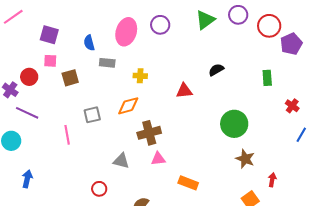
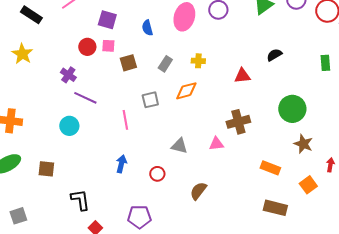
gray rectangle: (107, 63) -> (165, 64), moved, turned -63
red circle: (29, 77) -> (87, 47), moved
brown cross: (149, 133) -> (238, 122), moved
blue arrow: (27, 179) -> (121, 164), moved
orange rectangle: (188, 183) -> (270, 168), moved

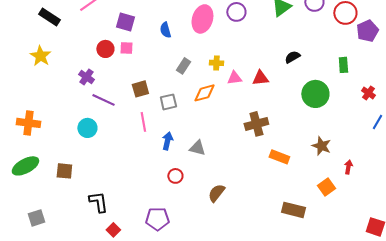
brown square: (128, 63) -> (140, 89), moved
green circle: (292, 109) -> (315, 94), moved
pink triangle: (216, 144) -> (234, 78), moved
blue arrow: (121, 164) -> (167, 141), moved
orange rectangle: (270, 168) -> (279, 157), moved

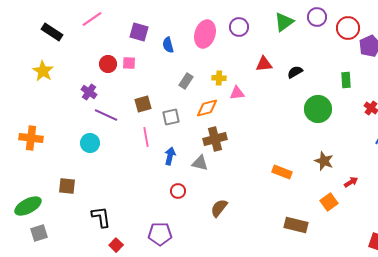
purple square: (125, 22) -> (139, 32), moved
red triangle: (260, 78) -> (264, 64), moved
brown cross: (256, 124) -> (215, 139), moved
green ellipse: (25, 166) -> (28, 206), moved
red arrow: (348, 167) -> (351, 182), turned 48

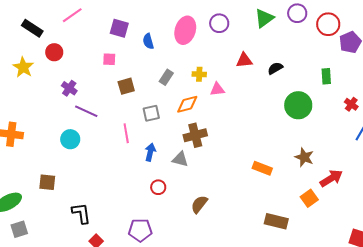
red circle: (108, 64) -> (54, 52), moved
brown square: (143, 104) -> (126, 86), moved
red arrow: (351, 182) -> (331, 178), size x1.6

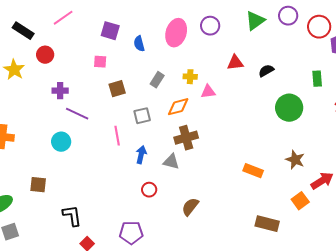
purple cross: (69, 88) -> (60, 91), turned -35

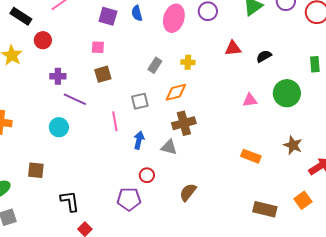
blue semicircle: (139, 44) -> (137, 13), moved
brown square: (117, 89) -> (103, 74), moved
pink triangle: (208, 92) -> (250, 100), moved
orange square: (300, 201) -> (303, 200), moved
purple pentagon: (131, 233) -> (129, 199), moved

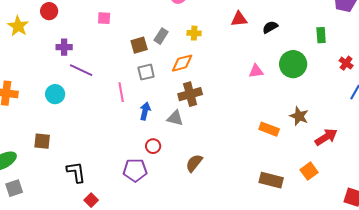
brown square: (103, 74) -> (139, 45), moved
cyan circle: (59, 127) -> (55, 94), moved
orange rectangle: (251, 156) -> (269, 129), moved

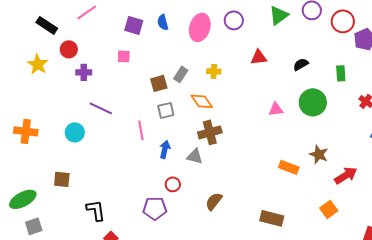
black semicircle: (270, 27) -> (301, 64), moved
purple cross: (64, 47) -> (84, 72), moved
orange diamond: (182, 63) -> (202, 101), turned 70
brown rectangle: (271, 180) -> (272, 218), moved

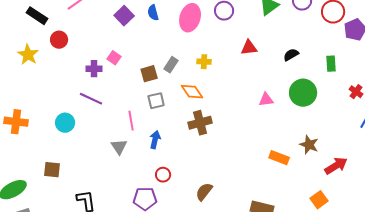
purple square: (134, 25) -> (124, 16), turned 30
pink square: (124, 56) -> (114, 58), moved, turned 32
purple cross: (84, 72) -> (94, 69), moved
gray triangle: (195, 156) -> (119, 147), moved, turned 42

